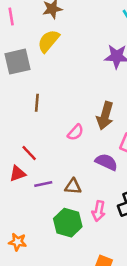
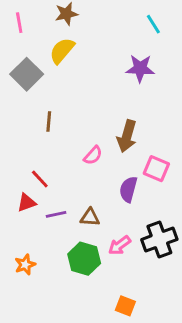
gray square: (18, 62) -> (27, 74), turned -32
purple semicircle: (106, 162) -> (128, 189), turned -100
pink arrow: (99, 211) -> (120, 245), turned 42
orange star: (18, 242) -> (25, 265), moved, turned -30

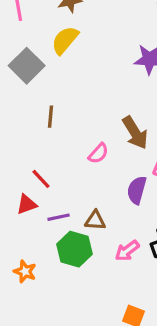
brown arrow: (127, 136) -> (135, 133), turned -48
green hexagon: (84, 259) -> (74, 249), moved
orange star: (25, 265) -> (25, 271), turned -30

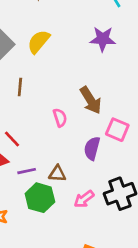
yellow semicircle: (65, 40) -> (39, 42), moved
pink semicircle: (98, 153) -> (60, 118), turned -60

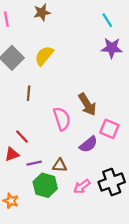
purple star: (103, 39) -> (112, 48), moved
pink semicircle: (60, 118) -> (62, 119), size x1.5
purple semicircle: (92, 148) -> (88, 144), turned -144

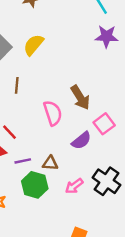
pink square: (109, 129) -> (104, 124), turned 30
black cross: (112, 182) -> (107, 181), turned -35

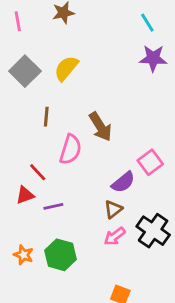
brown arrow: (80, 97) -> (100, 127), moved
pink semicircle: (53, 113) -> (70, 149), moved, turned 35
brown triangle: (50, 163) -> (113, 209), moved, turned -42
green hexagon: (35, 185) -> (61, 255), moved

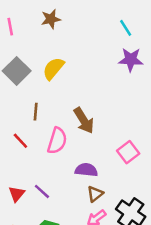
red line: (38, 172) -> (20, 141), moved
purple semicircle: (123, 182) -> (86, 170), moved, turned -135
red triangle: (25, 195) -> (17, 194), moved, turned -30
purple line: (53, 206) -> (42, 191), turned 54

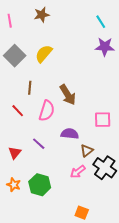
pink square: (128, 152) -> (103, 120), turned 36
purple line: (42, 191) -> (39, 144), moved
brown triangle: (95, 194) -> (87, 151), moved

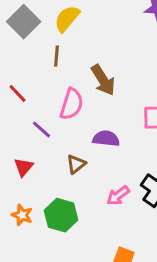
brown line: (30, 88) -> (57, 56), moved
red line: (18, 111) -> (18, 94), moved
purple line: (39, 144) -> (42, 130), moved
brown triangle: (87, 151) -> (76, 164), moved

